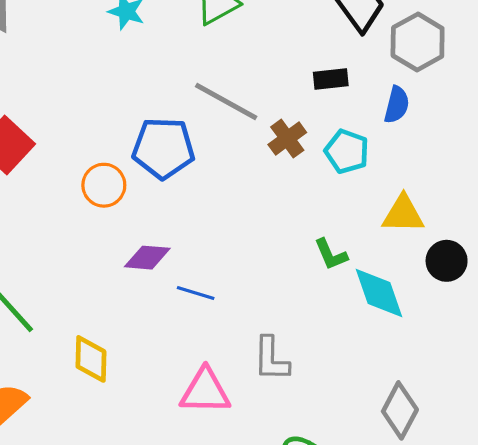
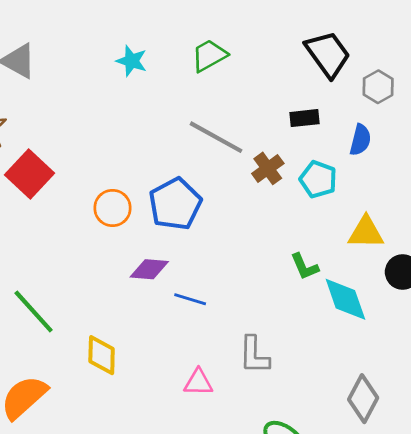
gray hexagon: (418, 42) -> (378, 87), size x0.7
blue pentagon: (163, 148) -> (175, 204), moved, turned -30
pink triangle: (205, 391) -> (198, 382), size x0.7

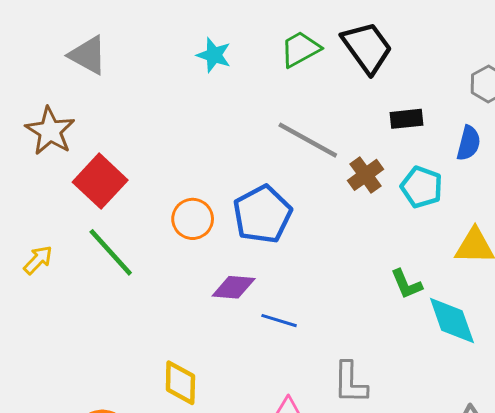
black trapezoid: (328, 54) -> (367, 48), moved
green line: (34, 312) -> (111, 252), moved

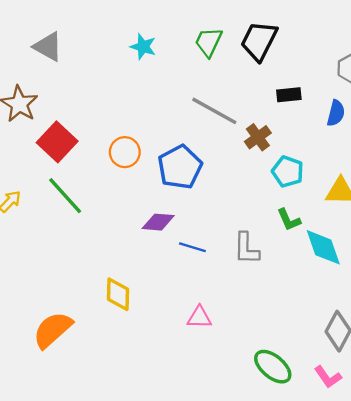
black trapezoid: (367, 48) -> (259, 41), turned -117
green trapezoid: (300, 49) -> (209, 42), turned -36
cyan pentagon: (422, 187) -> (288, 172), moved
orange circle: (193, 219) -> (125, 152), moved
gray L-shape: (350, 383) -> (246, 248), moved

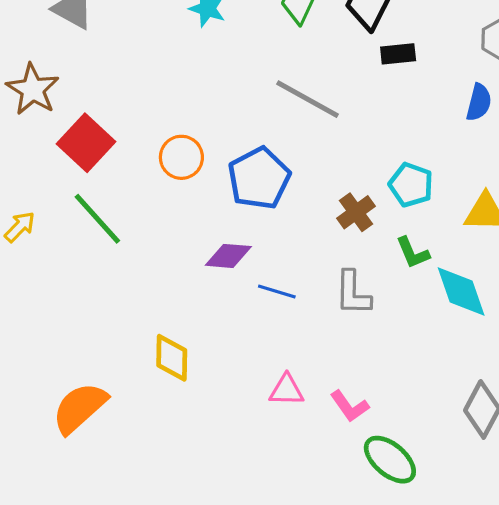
black rectangle: (289, 95) -> (398, 54), moved
brown cross: (258, 137) -> (356, 212), moved
pink L-shape: (328, 377) -> (350, 406), moved

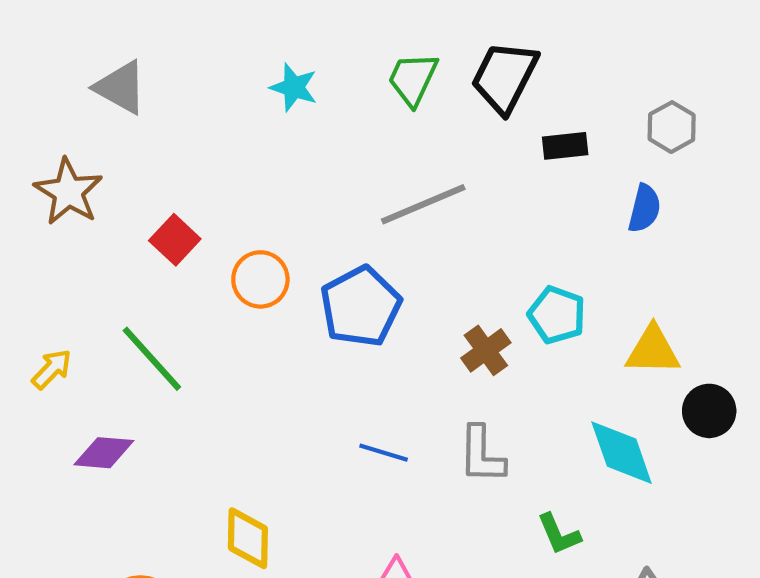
black rectangle: (398, 54) -> (565, 146), moved
gray line: (308, 99) -> (423, 204), turned -52
red square: (86, 143) -> (175, 240), moved, size x0.7
green L-shape: (413, 253) -> (559, 534), moved
purple diamond: (228, 256) -> (104, 453), moved

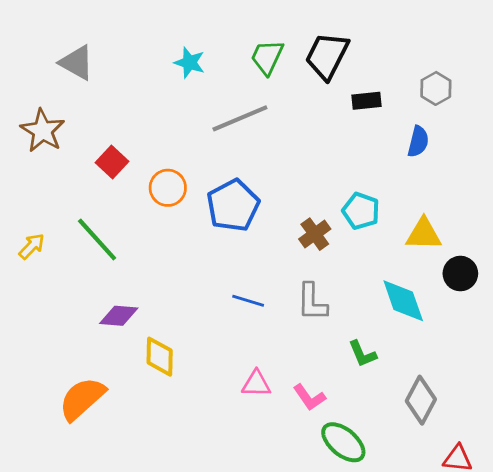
gray line: (423, 204) -> (240, 118), moved
purple diamond: (104, 453) -> (119, 316), moved

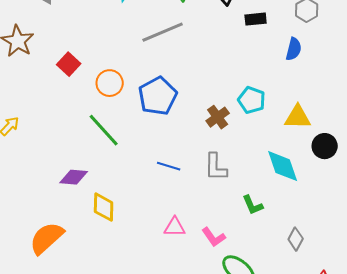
green line: (97, 239) -> (104, 130), moved
gray diamond: (421, 400) -> (296, 239), size x0.7

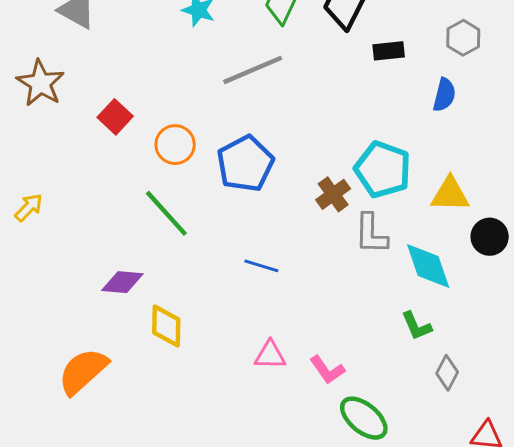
cyan pentagon: (252, 100) -> (383, 169), size x1.4
gray L-shape: (216, 167) -> (371, 234), moved
green L-shape: (253, 205) -> (416, 326), moved

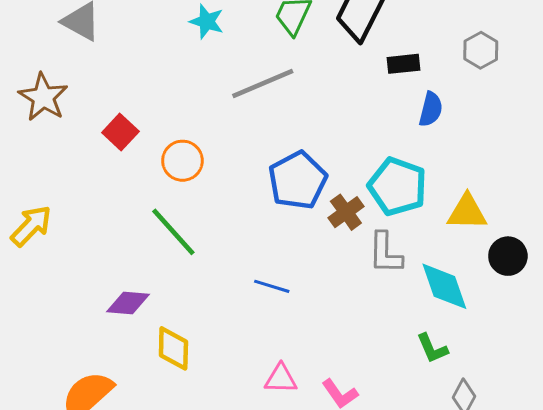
blue semicircle: (444, 95) -> (431, 109), moved
blue pentagon: (245, 164) -> (298, 180), moved
yellow arrow: (29, 207) -> (31, 226), size x1.4

